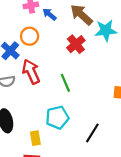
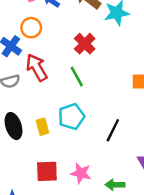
red cross: (76, 44) -> (85, 44), moved
yellow rectangle: (35, 138) -> (43, 127), moved

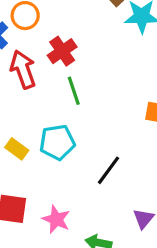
red cross: (85, 44) -> (62, 51), moved
yellow rectangle: (43, 127) -> (17, 149), turned -49

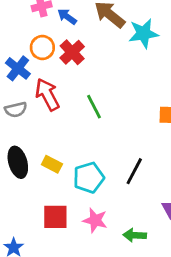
red cross: (62, 51) -> (72, 52), moved
cyan pentagon: (57, 142) -> (89, 178), moved

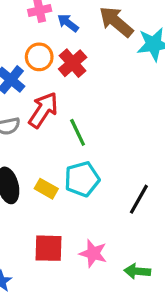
red arrow: (47, 94) -> (43, 110), turned 60
green line: (94, 107) -> (78, 132), moved
cyan pentagon: (89, 178) -> (82, 179), moved

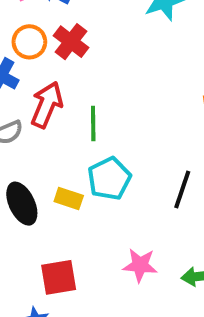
green line: (78, 132) -> (93, 124), turned 36
red square: (48, 248) -> (59, 277), moved

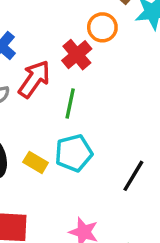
orange circle: (29, 42) -> (102, 27), moved
red cross: (71, 42) -> (77, 55), moved

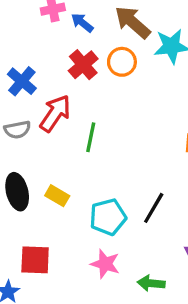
red cross: (77, 55) -> (83, 65), moved
cyan pentagon: (74, 153) -> (108, 217), moved

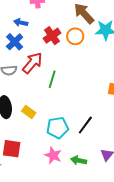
blue arrow: (82, 23) -> (21, 23), moved, turned -32
green arrow: (151, 283) -> (79, 160), moved

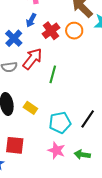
blue arrow: (21, 23) -> (31, 20), moved, turned -72

